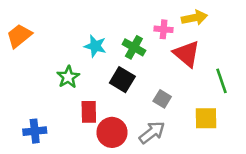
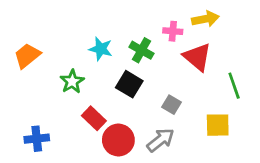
orange trapezoid: (19, 36) -> (27, 56), moved
red rectangle: (89, 112) -> (94, 118), turned -45

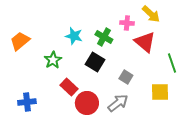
yellow arrow: (205, 19) -> (151, 14), turned 54

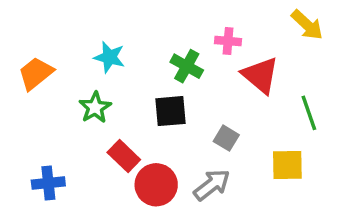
yellow arrow: (151, 14) -> (307, 25), moved
cyan star: (74, 36) -> (109, 57), moved
black square: (95, 62) -> (171, 111), turned -36

